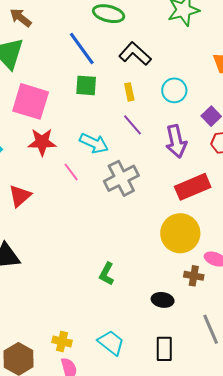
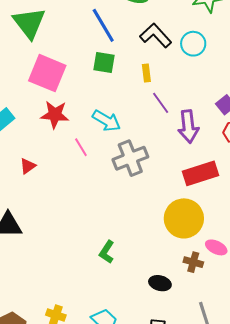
cyan circle: (174, 90) -> (193, 44), moved
purple line: (132, 125) -> (161, 103), moved
red triangle: (20, 196) -> (28, 166), size x0.7

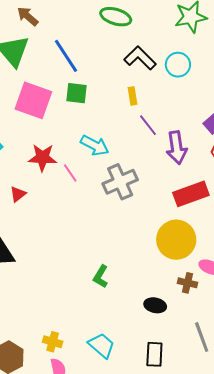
blue line: (103, 25) -> (66, 56), moved
green square: (104, 62) -> (76, 93), moved
red star: (55, 115) -> (42, 158), moved

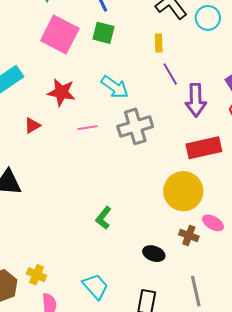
pink line: (70, 173) -> (88, 128), moved, turned -72
yellow cross: (53, 342) -> (37, 275), moved

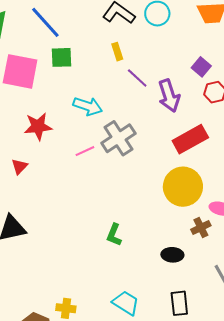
pink line: (88, 128) -> (85, 151), moved
brown cross: (189, 235) -> (201, 228), turned -30

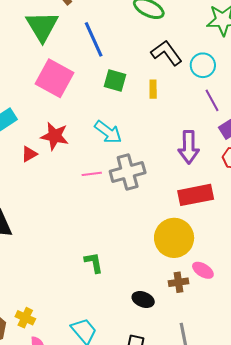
green square: (62, 57) -> (115, 81), moved
purple line: (137, 78) -> (212, 100), moved
red triangle: (19, 166) -> (29, 154), moved
green L-shape: (114, 235) -> (94, 263), turned 130

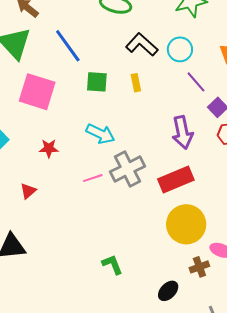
red star: (55, 136) -> (49, 148), size x0.7
red triangle: (29, 154) -> (28, 191), moved
red rectangle: (196, 195) -> (176, 180), moved
black ellipse: (143, 300) -> (168, 291), turned -55

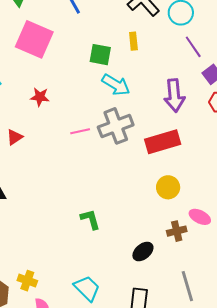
green square: (97, 82) -> (100, 55), moved
cyan arrow: (100, 134) -> (116, 85), moved
yellow circle: (186, 224) -> (168, 187), size x0.6

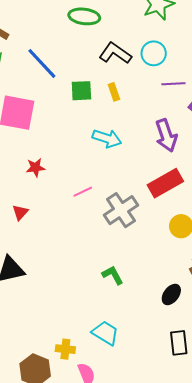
purple line: (193, 47) -> (173, 84), turned -45
green square: (100, 55) -> (81, 91), moved
gray cross: (116, 126) -> (121, 210), moved
cyan trapezoid: (87, 288) -> (105, 333), moved

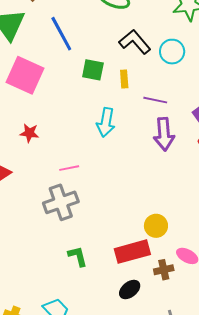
purple line: (173, 84) -> (155, 100), moved
cyan arrow: (107, 138) -> (106, 122), turned 68
red rectangle: (165, 183) -> (132, 252), moved
gray cross: (121, 210) -> (61, 202), moved

